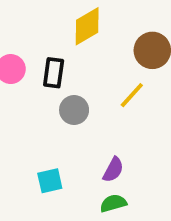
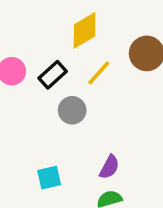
black rectangle: (54, 73) -> (53, 75), turned 40
yellow line: (132, 95) -> (99, 73), moved

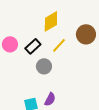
purple semicircle: (109, 167) -> (50, 99), moved

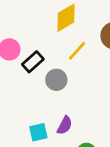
black rectangle: (33, 46) -> (33, 62), moved

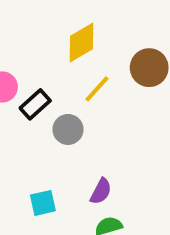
purple semicircle: (65, 125) -> (101, 191), moved

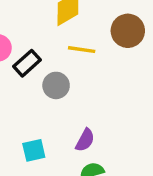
yellow line: (97, 89) -> (82, 50), turned 56

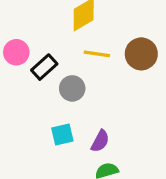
brown circle: (128, 31) -> (141, 54), moved
cyan square: (34, 150) -> (62, 134), moved

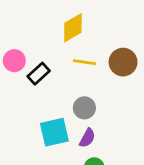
gray circle: (72, 88) -> (84, 108), moved
cyan square: (62, 134) -> (54, 132), size x1.5

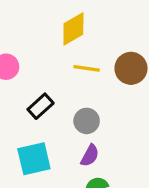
black rectangle: (39, 74) -> (41, 106), moved
cyan square: (54, 132) -> (34, 159), moved

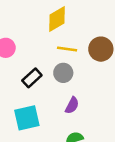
gray circle: (87, 121) -> (63, 73), moved
purple semicircle: (90, 155) -> (72, 105), moved

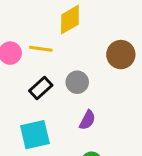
yellow line: (67, 49) -> (41, 49), moved

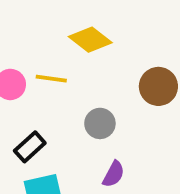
yellow diamond: (70, 20) -> (90, 40), turned 68
black rectangle: (41, 88) -> (30, 147), moved

